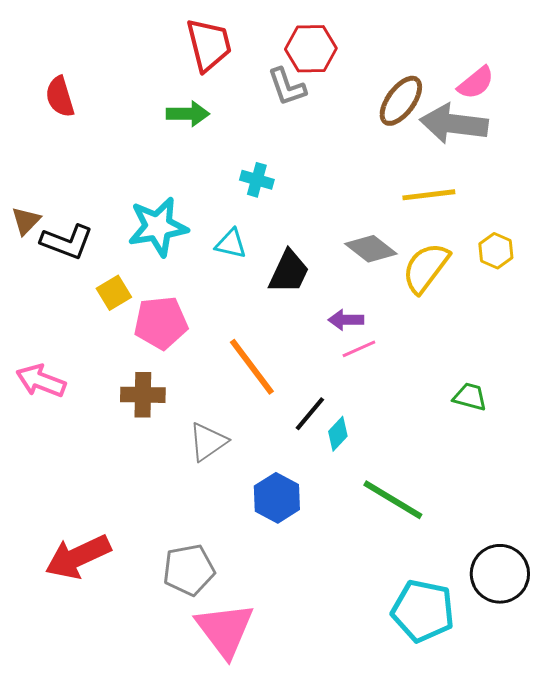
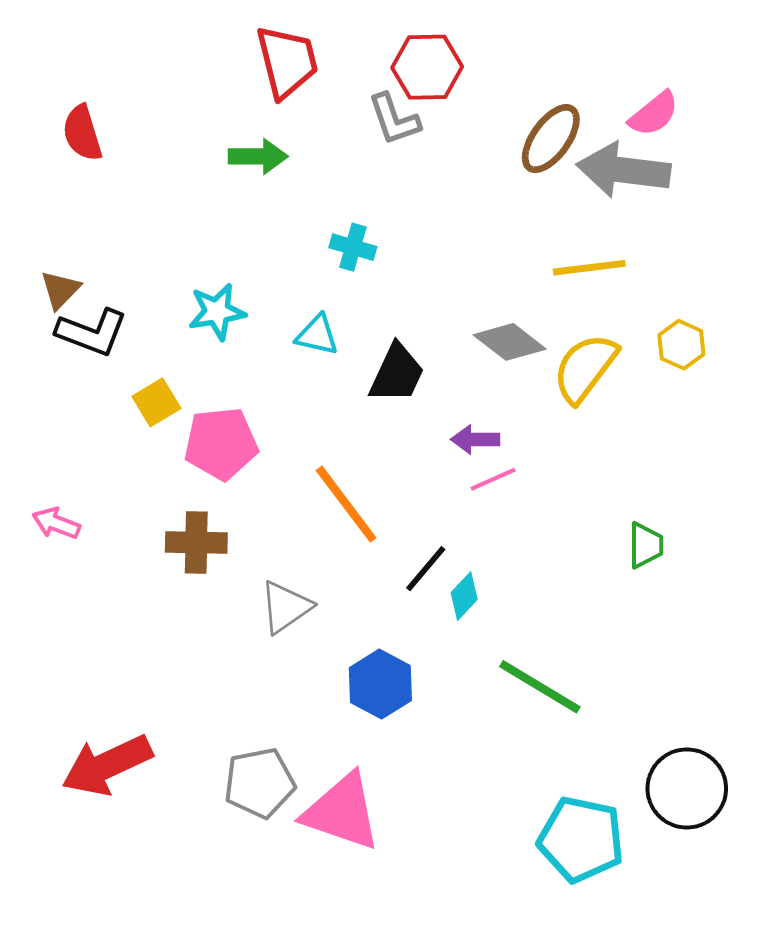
brown triangle: (26, 221) -> (60, 290), moved
cyan star: (158, 227) -> (217, 312), size x0.7
pink arrow: (41, 381) -> (56, 523), size x0.7
green trapezoid: (470, 397) -> (646, 545), turned 75
pink triangle: (225, 630) -> (342, 812), moved, turned -34

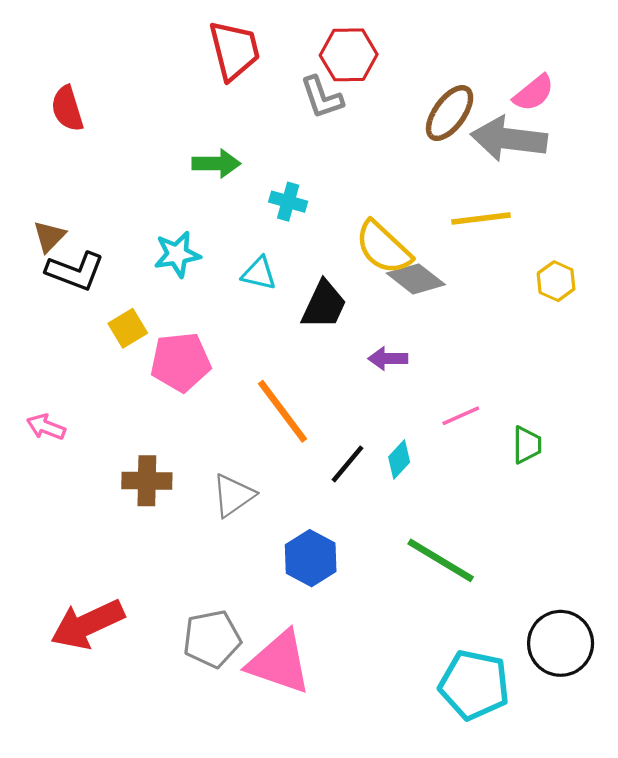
green arrow: (258, 156) -> (216, 164), moved
yellow semicircle: (585, 368) -> (383, 248), moved, turned -84
pink line: (493, 479) -> (461, 416), moved
brown cross: (196, 543) -> (147, 481), moved
cyan diamond: (464, 596) -> (399, 459), moved

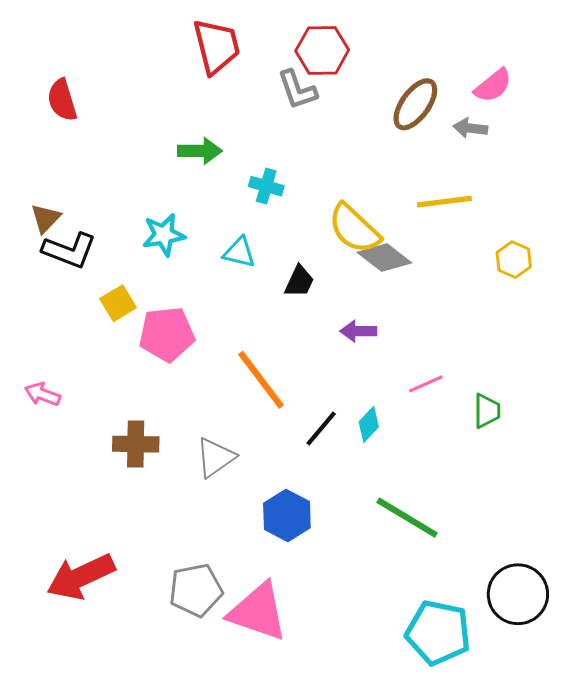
gray arrow: (509, 139) -> (470, 128), size x0.5
black trapezoid: (324, 305) -> (299, 281), size x0.7

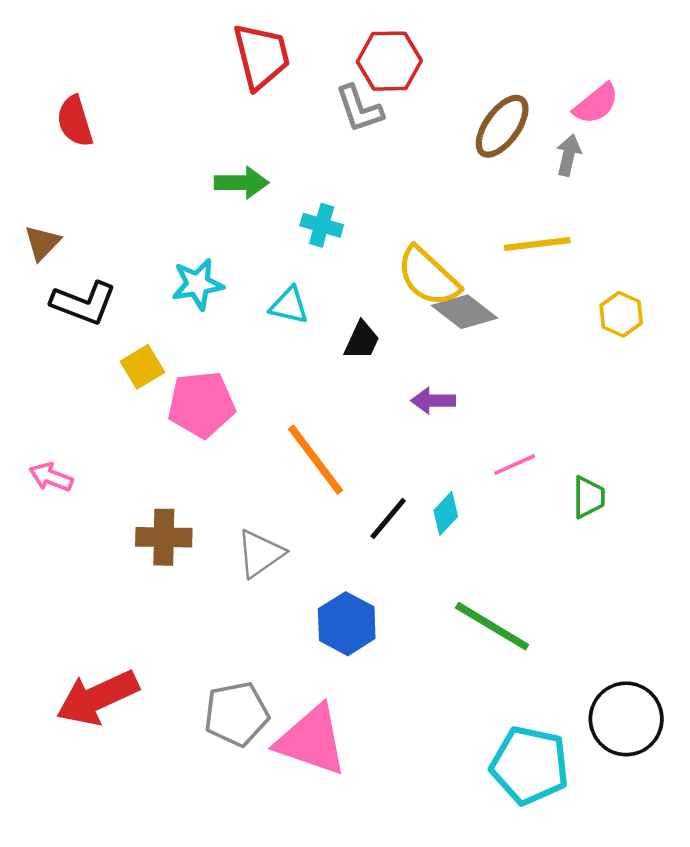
gray arrow: (470, 128) -> (569, 155), turned 96
brown triangle: (46, 218) -> (42, 243), moved

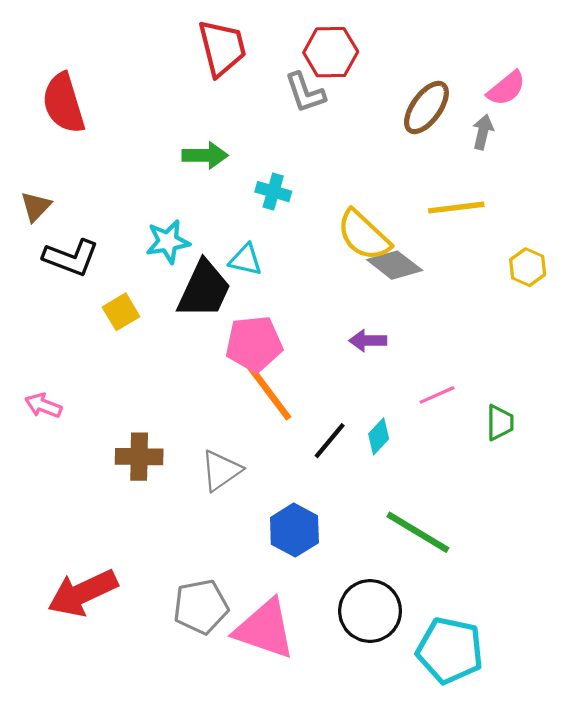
red semicircle: (75, 121) -> (63, 103), size x1.4
black trapezoid: (362, 341) -> (204, 290), moved, size x1.8
pink pentagon: (201, 404) -> (254, 344), moved
black circle: (626, 719) -> (370, 611), moved

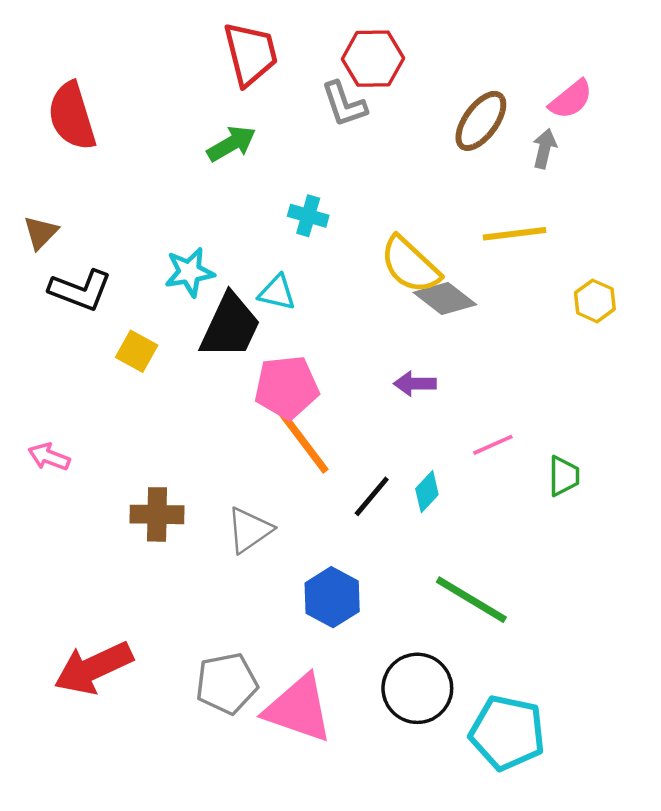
green arrow: (205, 155) -> (231, 144), moved, turned -30
yellow square: (121, 312) -> (137, 351), turned -30

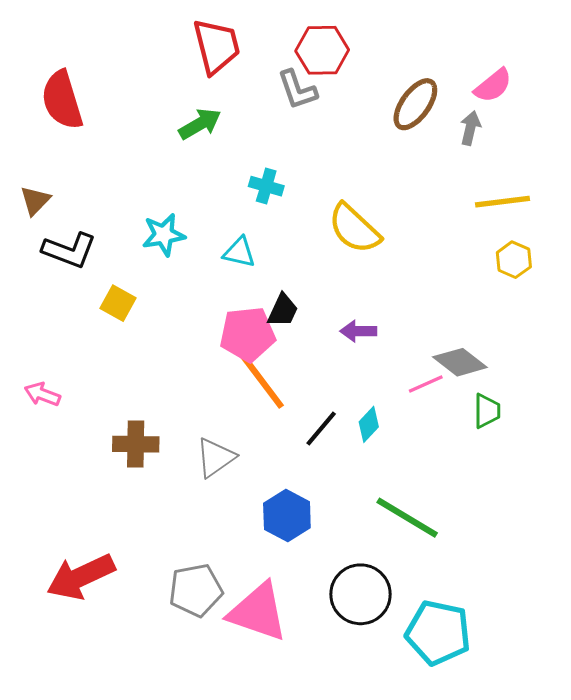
yellow line: (514, 234) -> (502, 202), moved
gray diamond: (445, 298) -> (460, 362), moved
black trapezoid: (230, 326) -> (283, 310), moved, size x0.6

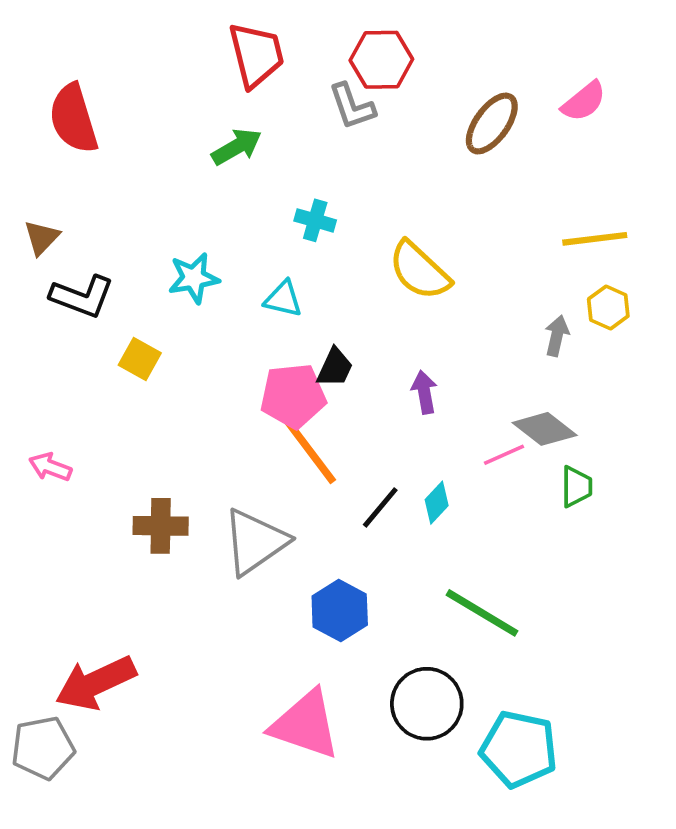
gray arrow: (470, 128) -> (557, 336), moved
purple arrow: (358, 331) -> (424, 392), turned 80
gray triangle: (215, 458) -> (255, 542), size x1.4
gray pentagon: (196, 590) -> (43, 748), moved

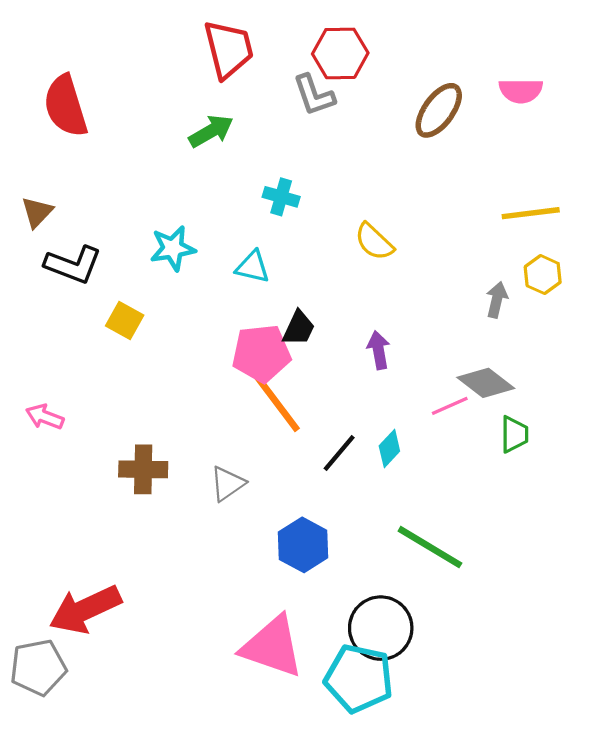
pink semicircle: (584, 101) -> (521, 91), turned 39
yellow semicircle: (419, 271) -> (374, 242), size x0.7
gray triangle: (255, 542) -> (227, 484), size x0.6
cyan pentagon: (519, 749) -> (359, 678), moved

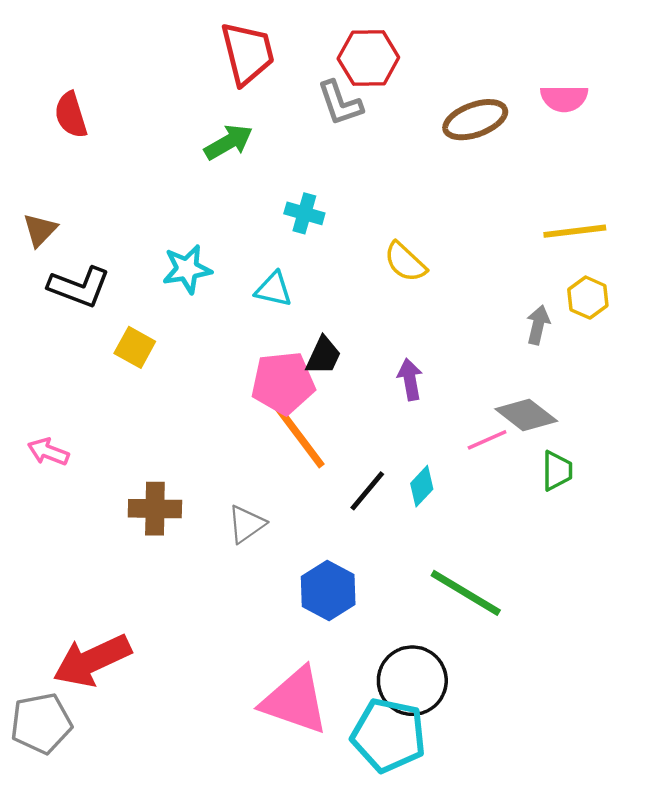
red semicircle: (66, 106) -> (71, 115), size x0.7
brown ellipse: (439, 110) -> (475, 120), turned 34

